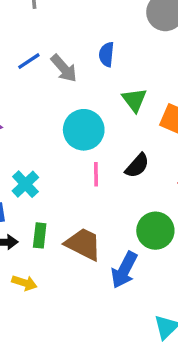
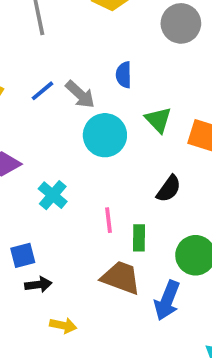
cyan circle: (84, 130) -> (105, 135), moved
pink line: (96, 174) -> (108, 220), moved
cyan cross: (25, 184) -> (53, 195), moved
green rectangle: (40, 235) -> (139, 238), moved

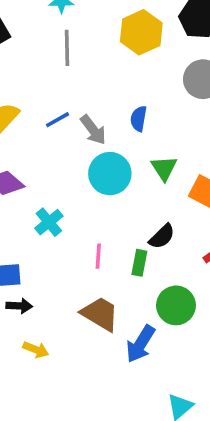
green rectangle: (139, 238) -> (139, 263), moved

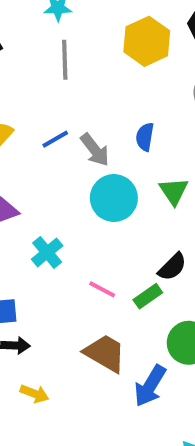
pink line: (98, 256) -> (102, 289), turned -65
green rectangle: (139, 263) -> (148, 296), turned 45

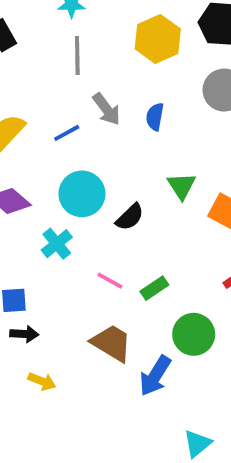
blue semicircle: (145, 137) -> (155, 117), moved
gray arrow: (95, 150) -> (106, 109), moved
cyan circle: (114, 198) -> (82, 194), moved
black semicircle: (172, 267) -> (130, 217), moved

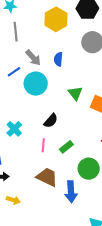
cyan circle: (82, 194) -> (36, 84), moved
black semicircle: (130, 217) -> (51, 121), moved
pink line: (110, 281) -> (43, 145), turned 72
blue arrow: (155, 376) -> (71, 192), turned -30

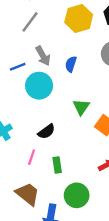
gray line: (16, 32) -> (30, 22), turned 30
green rectangle: (66, 147) -> (57, 165), turned -72

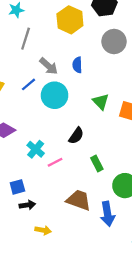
pink line: (32, 157) -> (55, 162), moved, turned 63

